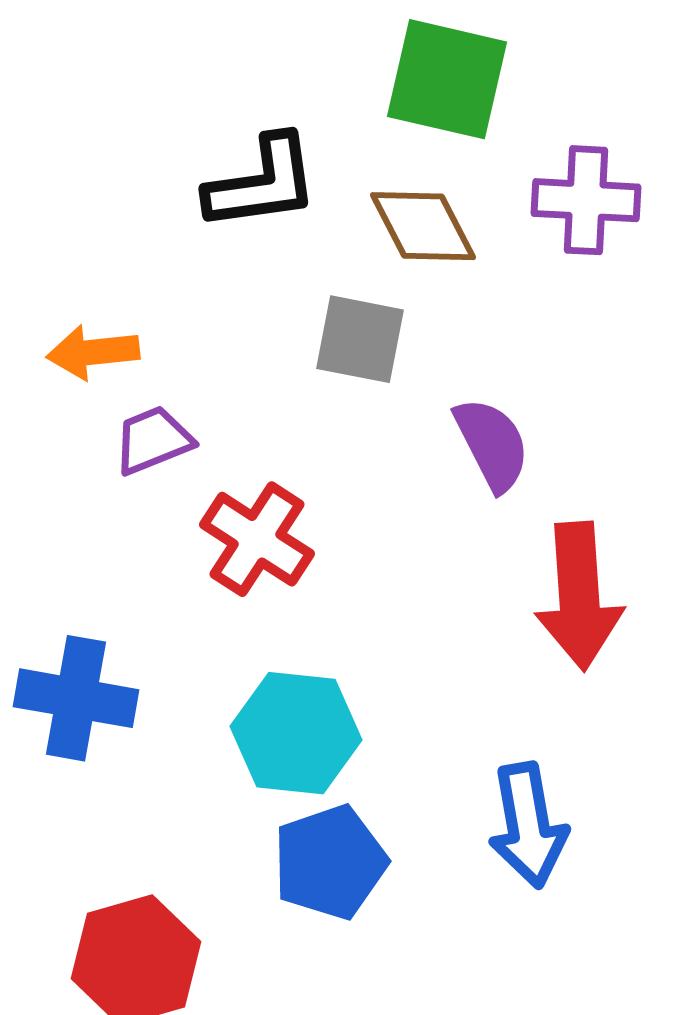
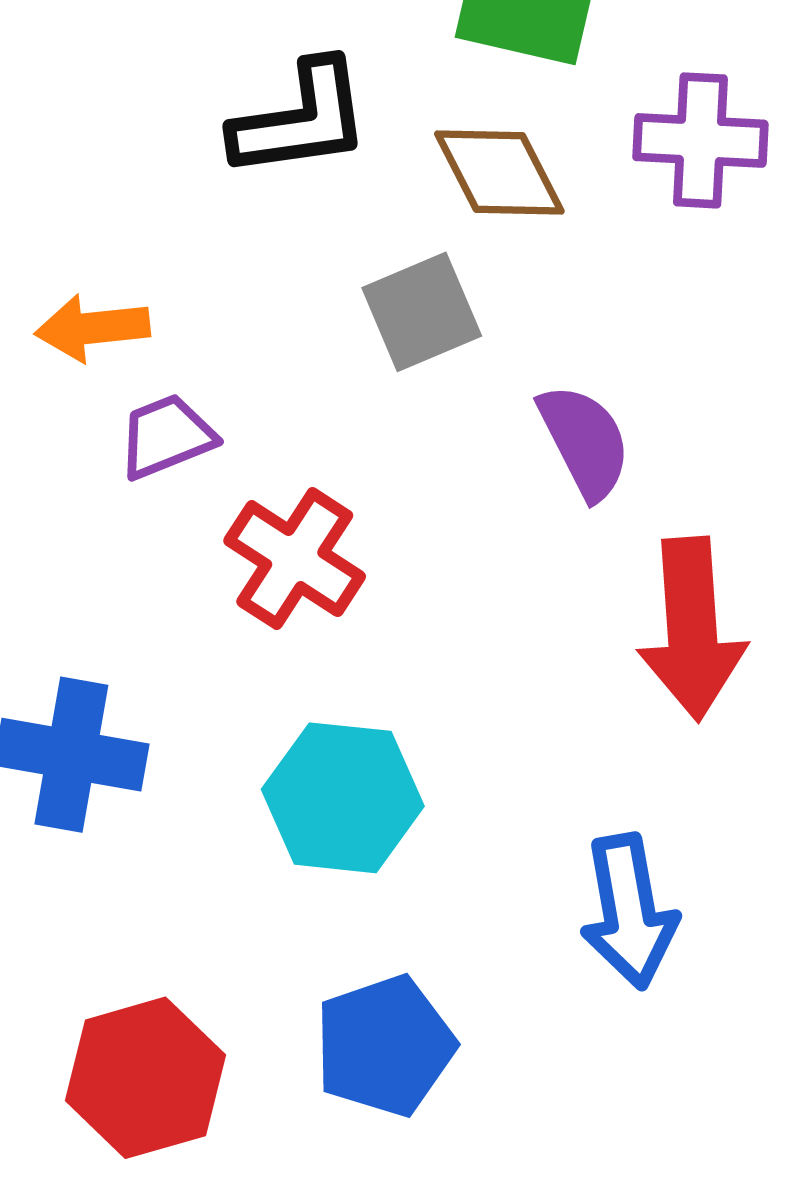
gray square: (360, 339) -> (422, 312), turned -34
blue pentagon: (330, 862) -> (385, 1046), moved

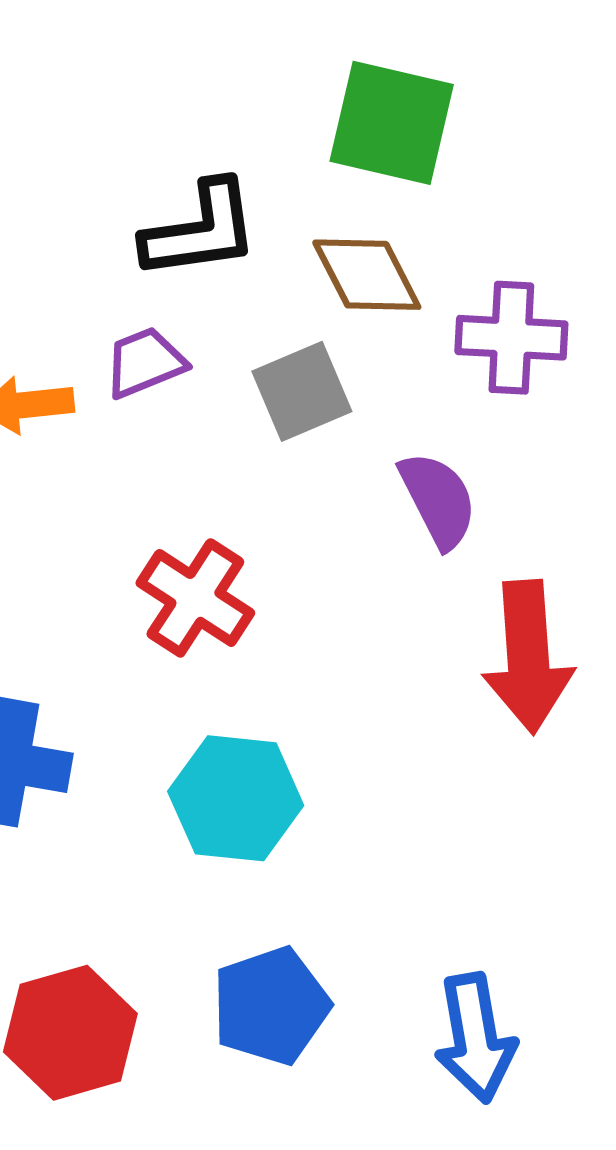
purple cross: (700, 140) -> (511, 338), moved
purple trapezoid: (166, 436) -> (145, 362), moved
blue arrow: (629, 911) -> (475, 1038), moved

